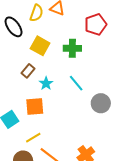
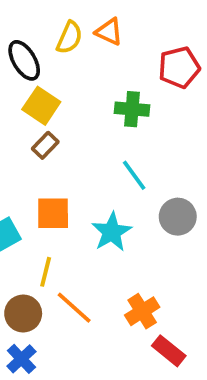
yellow square: (40, 46) -> (41, 106), moved
cyan star: (46, 83) -> (112, 232), moved, size x1.5
yellow line: (33, 138) -> (46, 272), turned -49

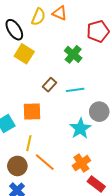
green cross: (132, 109) -> (73, 54), turned 36
brown rectangle: (45, 145) -> (50, 85), moved
cyan line: (134, 175) -> (75, 90), turned -60
cyan star: (112, 232) -> (80, 128), moved

